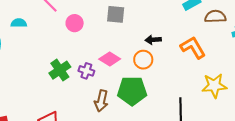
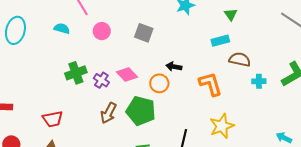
cyan semicircle: (19, 23) -> (62, 28), moved
yellow star: (214, 86) -> (222, 126), turned -30

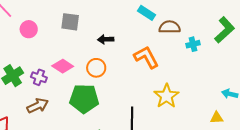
cyan rectangle: (220, 41) -> (147, 13), turned 60
black arrow: (174, 67) -> (106, 39), moved
brown arrow: (108, 113) -> (38, 106), moved, turned -130

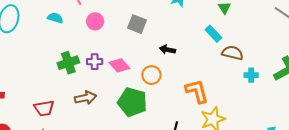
orange L-shape: (146, 57) -> (197, 91), moved
purple cross: (39, 77) -> (95, 62), moved, turned -35

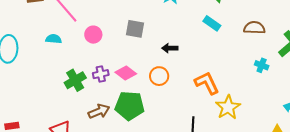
brown semicircle: (232, 53) -> (254, 28), moved
cyan cross: (251, 75) -> (262, 65), moved, turned 32
green pentagon: (132, 102) -> (130, 106), moved

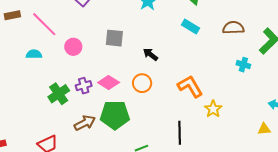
black arrow: (170, 48) -> (151, 54), turned 42
yellow star: (228, 107) -> (213, 109), size x0.7

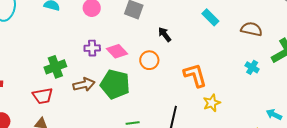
green cross: (59, 94) -> (55, 67), moved

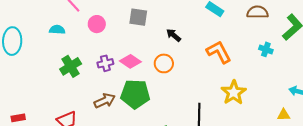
green cross: (55, 67) -> (71, 66), moved
orange L-shape: (195, 75) -> (219, 52), moved
yellow star: (212, 103) -> (234, 93), size x1.4

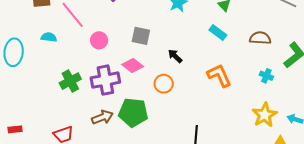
cyan semicircle: (57, 30) -> (49, 37), moved
pink diamond: (130, 61) -> (133, 65), moved
purple cross: (105, 63) -> (105, 80), size x1.8
yellow star: (234, 93) -> (265, 115), moved

